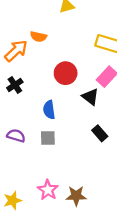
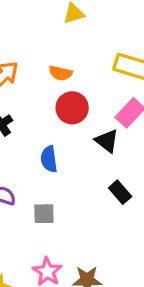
orange semicircle: (38, 37) -> (61, 73), moved
gray square: (48, 138) -> (44, 214), moved

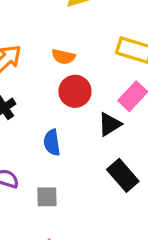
black triangle: (107, 141) -> (110, 124), turned 50
black rectangle: (120, 192) -> (123, 175), size x1.4

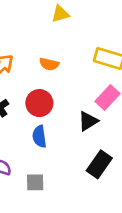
red circle: (75, 91) -> (39, 103), moved
black rectangle: (123, 175) -> (99, 164), turned 76

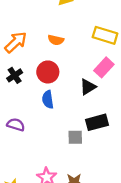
black rectangle: (99, 164) -> (97, 122), turned 40
gray square: (35, 182) -> (75, 137), moved

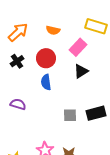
pink rectangle: (104, 67) -> (78, 47), moved
black rectangle: (97, 122) -> (96, 113), moved

